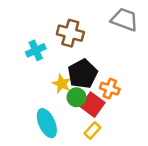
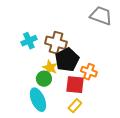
brown cross: (70, 33) -> (56, 43), moved
green circle: (76, 97) -> (44, 79), moved
red square: (92, 105) -> (75, 85), turned -30

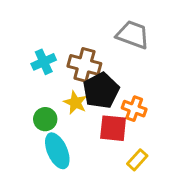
gray trapezoid: (101, 16) -> (133, 35), moved
green circle: (44, 79) -> (45, 119), moved
yellow rectangle: (75, 106) -> (137, 160), moved

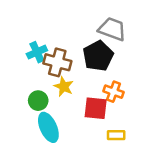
brown cross: (84, 65) -> (57, 62), moved
black pentagon: (101, 90) -> (98, 56), moved
yellow rectangle: (137, 160) -> (116, 135), turned 48

